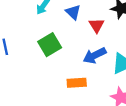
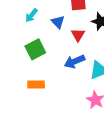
orange rectangle: (77, 83) -> (36, 84), moved

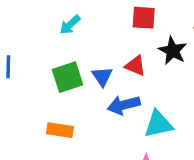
blue triangle: (58, 22) -> (102, 76), moved
red triangle: (78, 35) -> (135, 66), turned -48

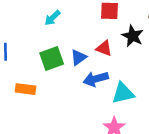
blue triangle: (102, 76) -> (79, 57), turned 30
orange rectangle: (60, 130) -> (26, 89), moved

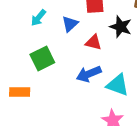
blue triangle: (79, 57) -> (70, 24), moved
cyan triangle: (123, 93) -> (118, 85), turned 40

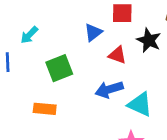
cyan arrow: (38, 18) -> (29, 35), moved
orange rectangle: (20, 92) -> (45, 109), moved

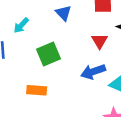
blue triangle: (93, 32) -> (63, 13), moved, turned -35
red triangle: (117, 55) -> (100, 41), turned 42

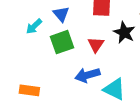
cyan arrow: (21, 25) -> (34, 26), moved
green square: (49, 54) -> (62, 42), moved

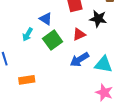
red triangle: (96, 45) -> (79, 34), turned 48
orange rectangle: (29, 90) -> (27, 80), moved

